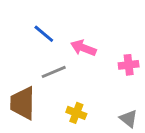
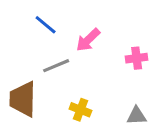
pink arrow: (83, 48) -> (88, 40), turned -65
gray triangle: (129, 119) -> (137, 116), turned -42

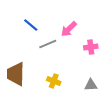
pink arrow: (88, 40) -> (69, 29), moved
gray line: (56, 66) -> (48, 44), moved

